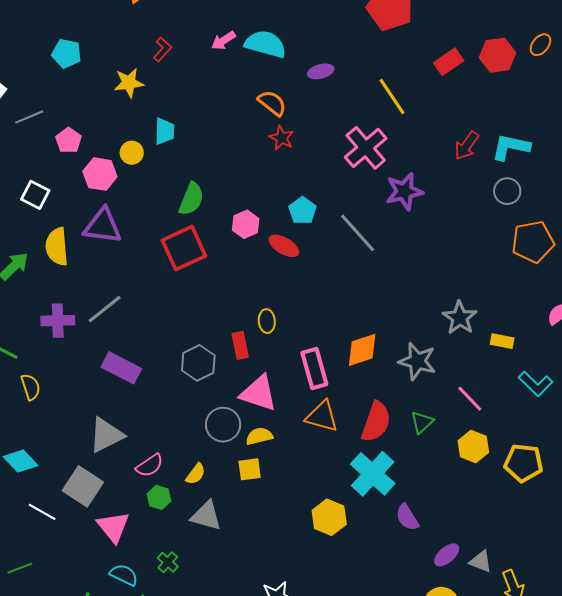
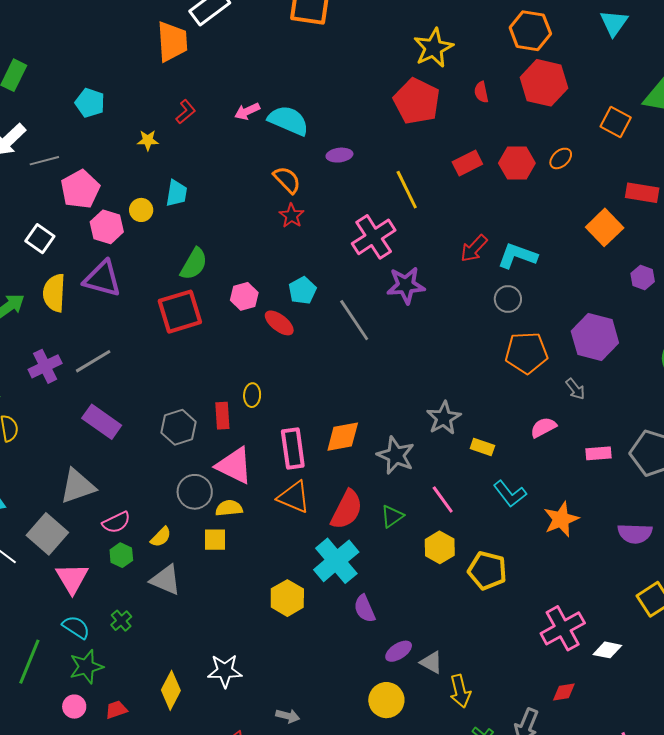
yellow star: (129, 83) -> (148, 140), size x0.7
pink pentagon: (69, 140) -> (80, 189), size x1.5
purple cross: (58, 321) -> (45, 366), turned -32

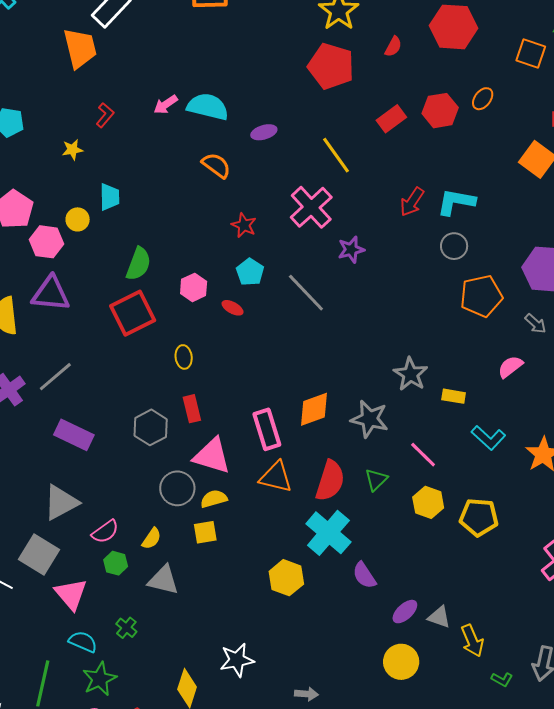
red semicircle: (481, 92) -> (393, 47), turned -130
red star: (292, 216) -> (244, 225), moved
purple star: (406, 285) -> (351, 250), size x0.7
red ellipse: (279, 323) -> (233, 308), size x0.7
yellow ellipse: (252, 395) -> (184, 357), moved

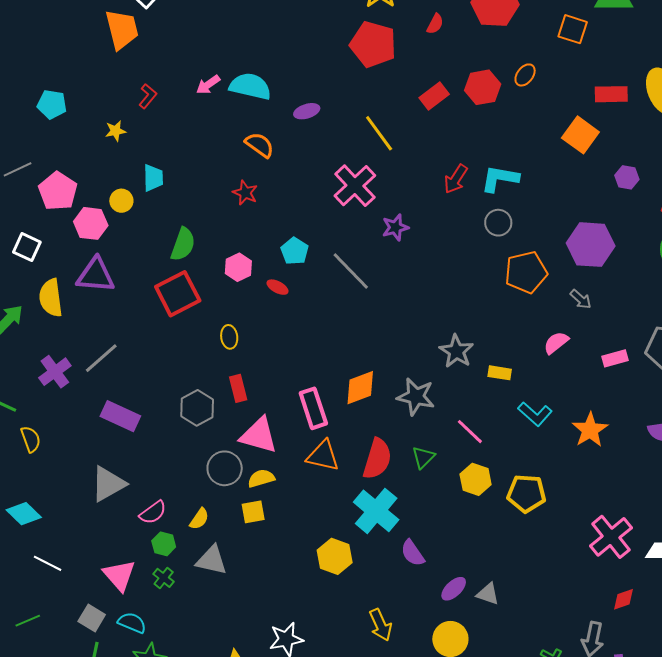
red star: (244, 225) -> (245, 193), moved
gray square: (39, 554) -> (92, 618), moved, size x0.7
green cross: (126, 628) -> (164, 578), moved
yellow arrow: (472, 641) -> (381, 625), moved

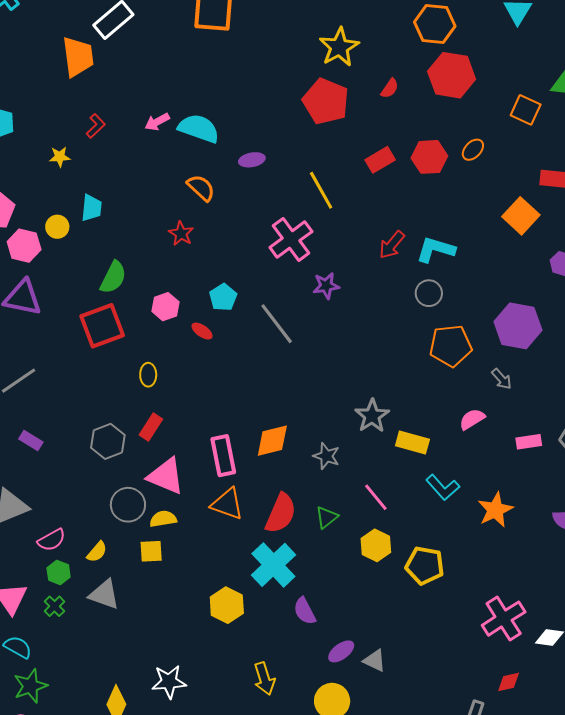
yellow rectangle: (500, 373) -> (412, 442), size x1.4
red rectangle: (238, 388) -> (151, 427), turned 40
gray star: (416, 397) -> (326, 456), size x0.7
purple rectangle: (120, 416) -> (31, 440), size x0.6

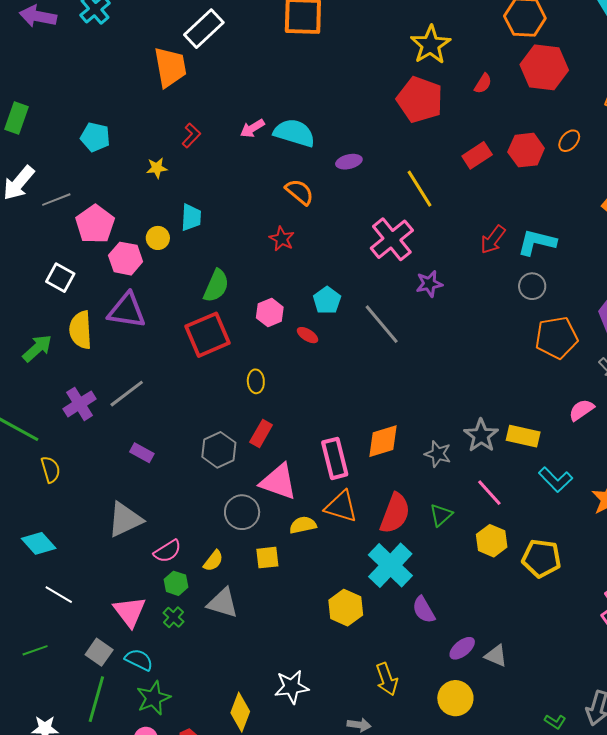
gray star: (372, 416) -> (481, 436), moved
yellow semicircle: (163, 519) -> (303, 525), moved

